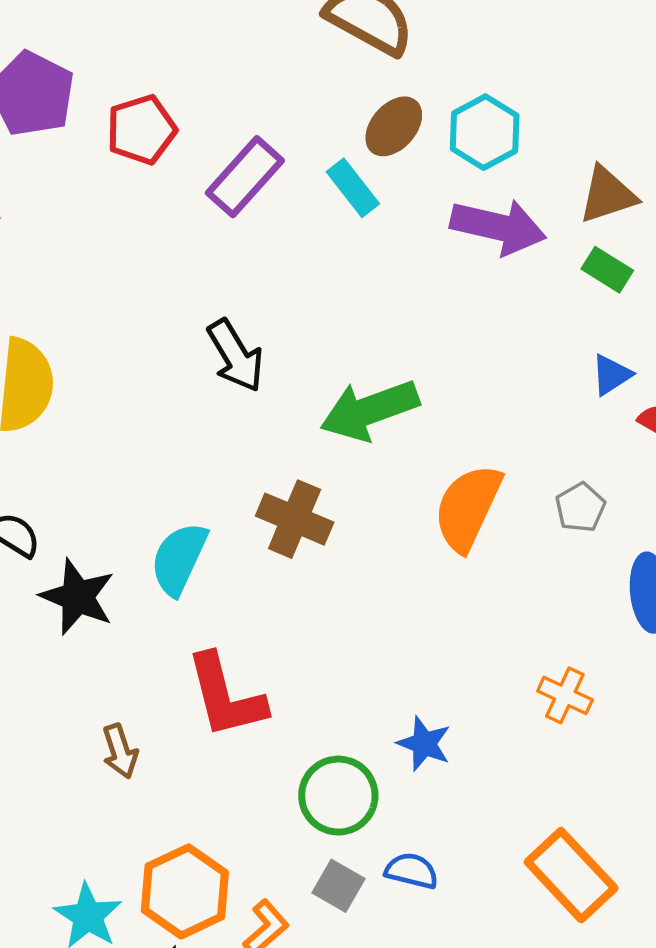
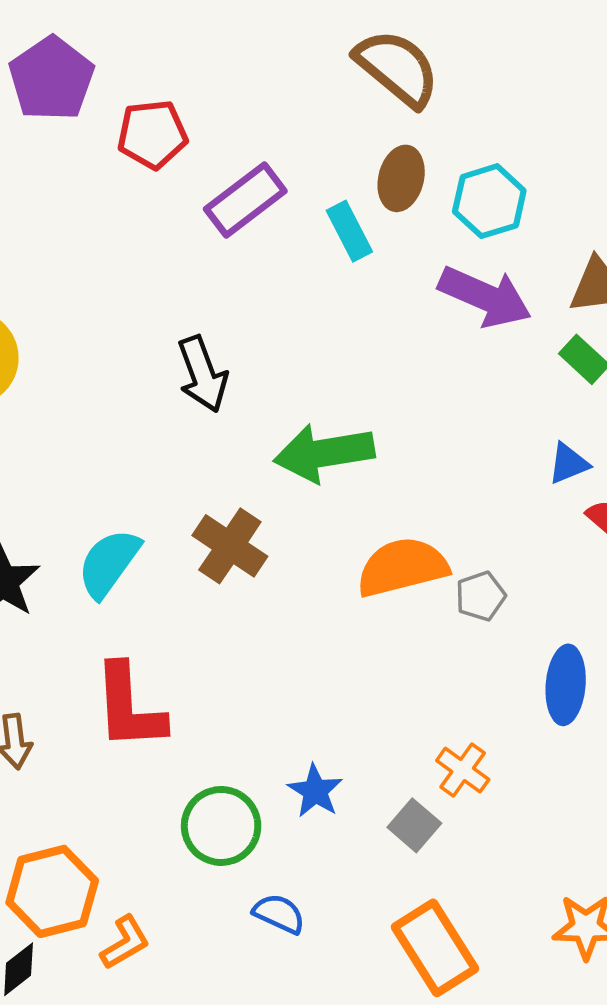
brown ellipse: (394, 126) -> (401, 178), turned -38
gray pentagon: (580, 507) -> (481, 596), moved
orange semicircle: (468, 508) -> (402, 567), turned 40
gray square: (338, 886) -> (414, 825), moved

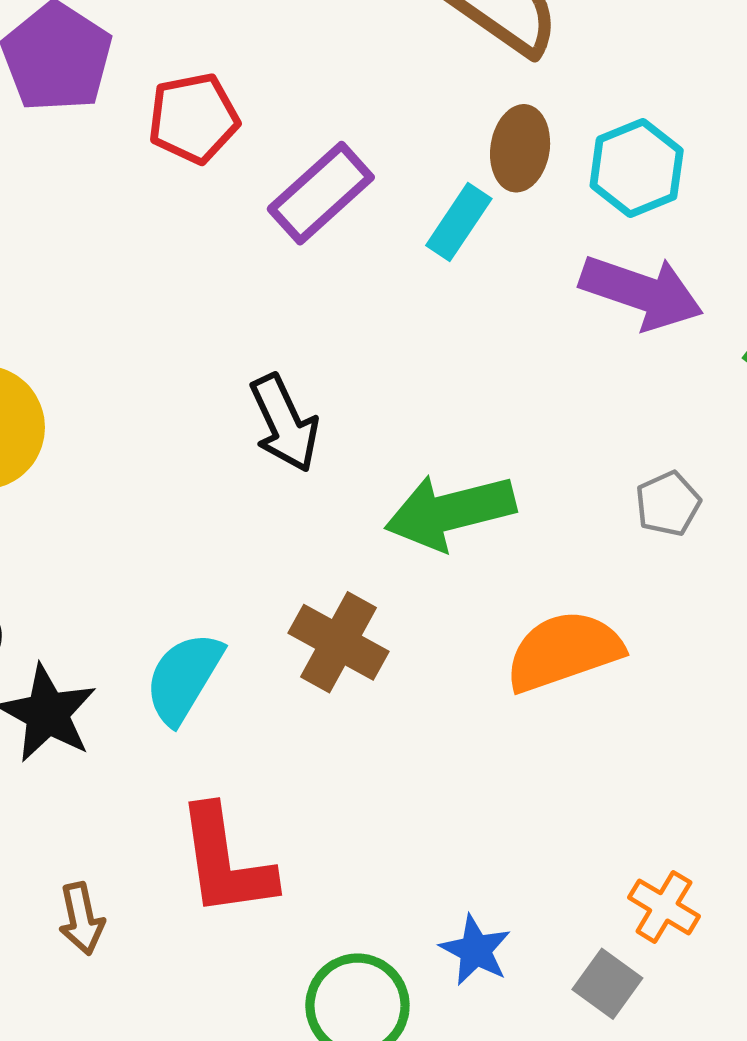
cyan rectangle: (349, 231) -> (459, 222), turned 66
gray pentagon: (481, 596) -> (668, 504), moved

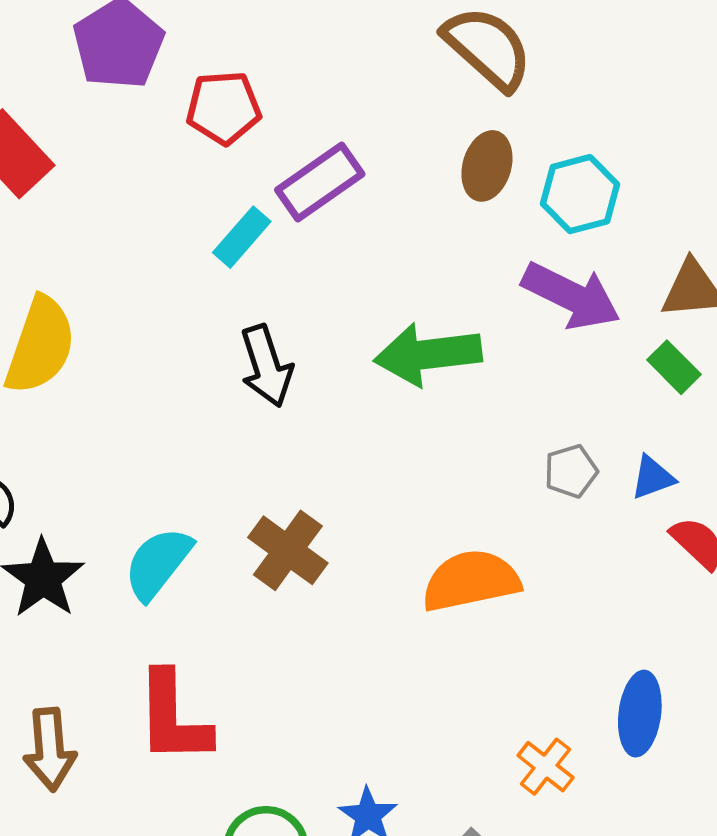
cyan rectangle: (459, 222) -> (242, 237), moved
green arrow: (450, 512) -> (428, 354), moved
orange cross: (664, 907) -> (546, 767), moved
brown arrow: (81, 919) -> (50, 749), size x1.4

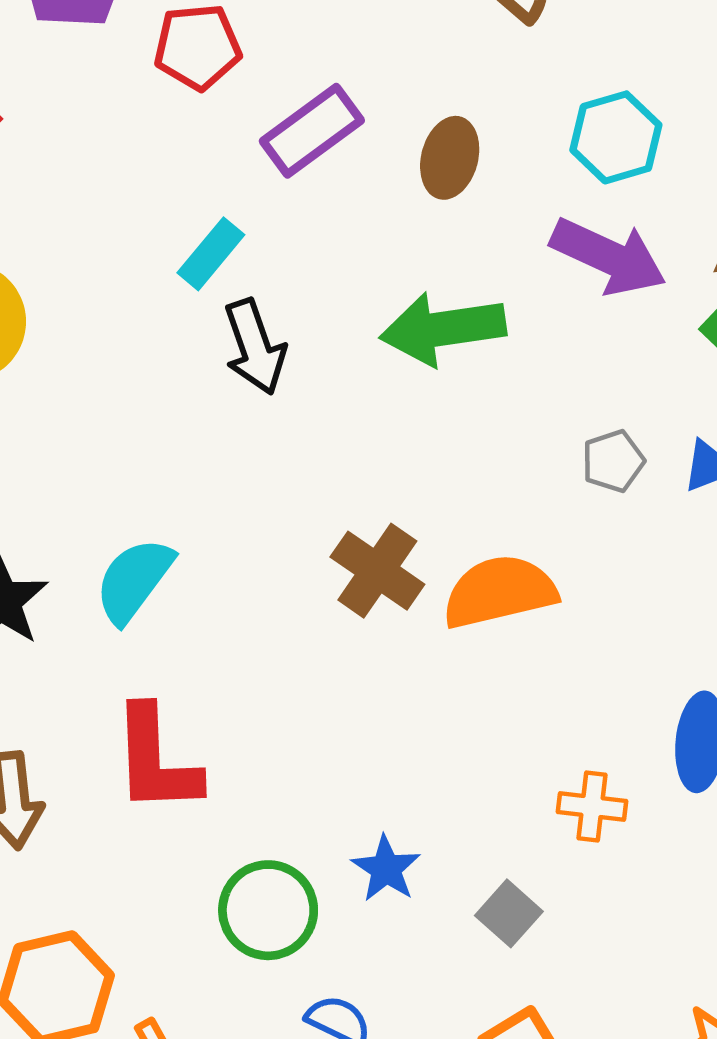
brown ellipse: (487, 166) -> (450, 158), moved
cyan rectangle: (242, 237) -> (211, 254), moved
brown cross: (288, 550) -> (377, 571), moved
orange cross: (546, 767) -> (592, 806), turned -30

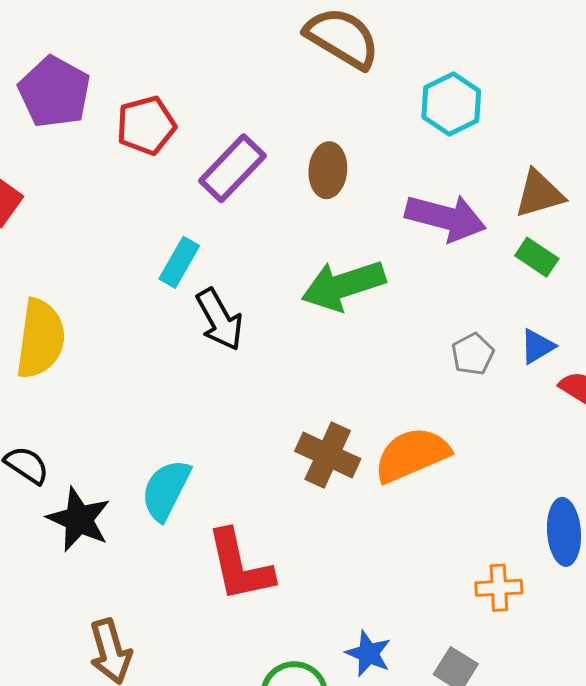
cyan hexagon: (616, 137) -> (451, 104), moved
red L-shape: (156, 760) -> (240, 566), moved

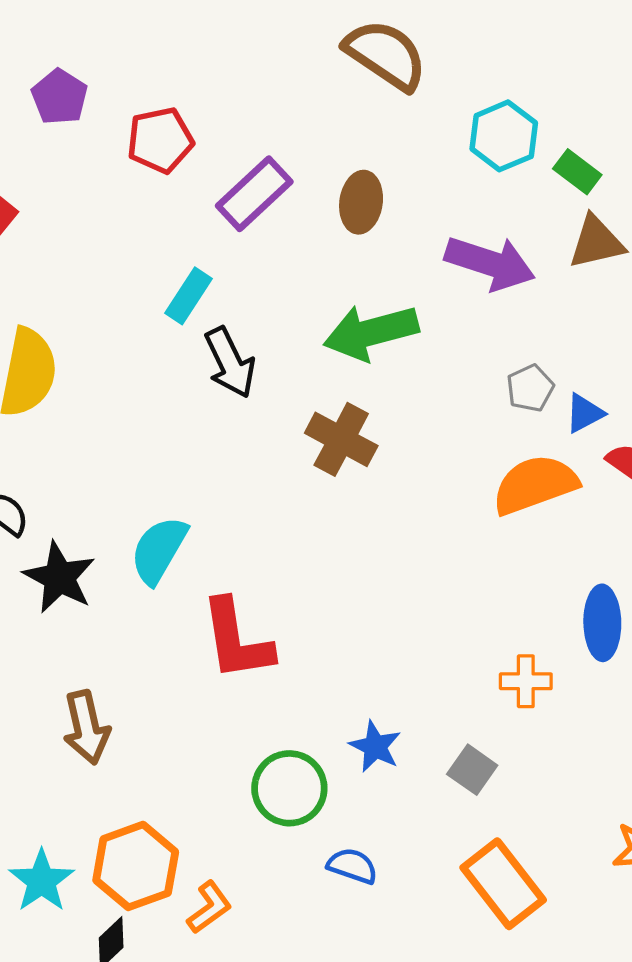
purple pentagon: (54, 92) -> (60, 97), size x0.7
green rectangle: (537, 257) -> (577, 172), moved
gray pentagon: (473, 354) -> (530, 388), moved
brown cross: (328, 455) -> (341, 439), moved
orange semicircle: (412, 455) -> (535, 485), moved

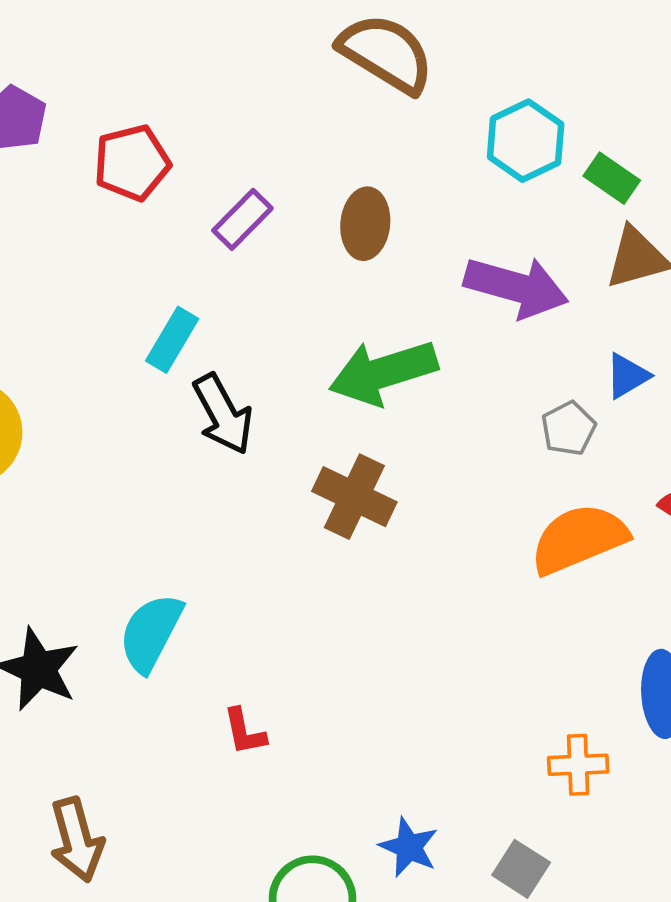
purple rectangle: (254, 194) -> (242, 219), size x0.7
blue triangle: (584, 413) -> (627, 376), moved
red L-shape: (237, 640) -> (244, 732), size x0.5

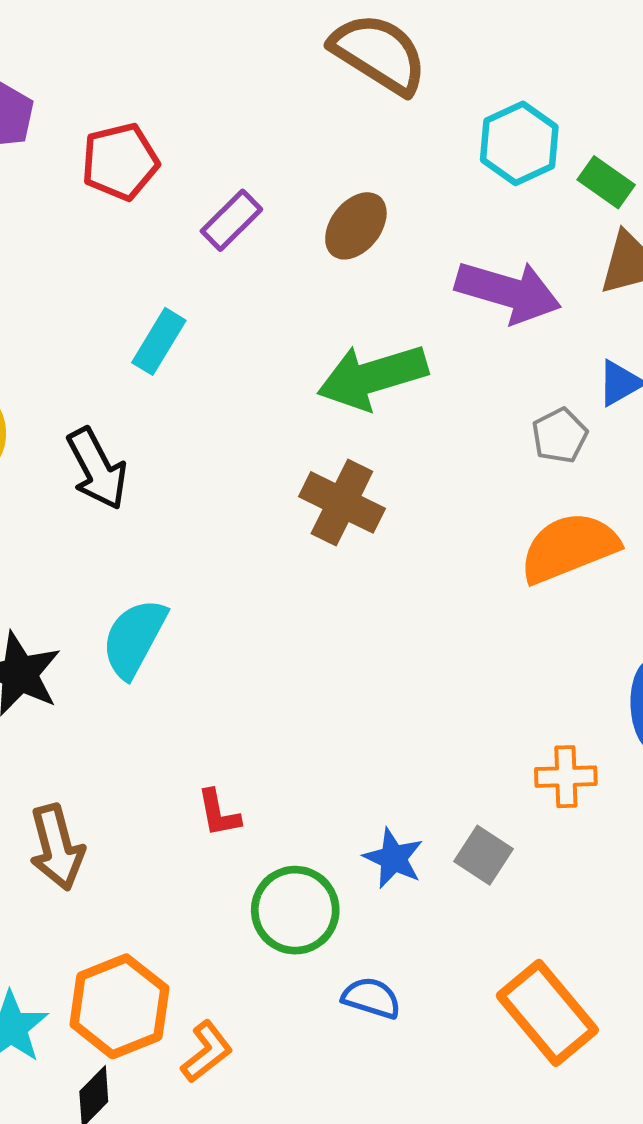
brown ellipse: (365, 224) -> (356, 226), turned 32
black arrow: (223, 414) -> (97, 469), moved
red L-shape: (244, 732) -> (219, 813), moved
gray square: (521, 869) -> (483, 855), moved

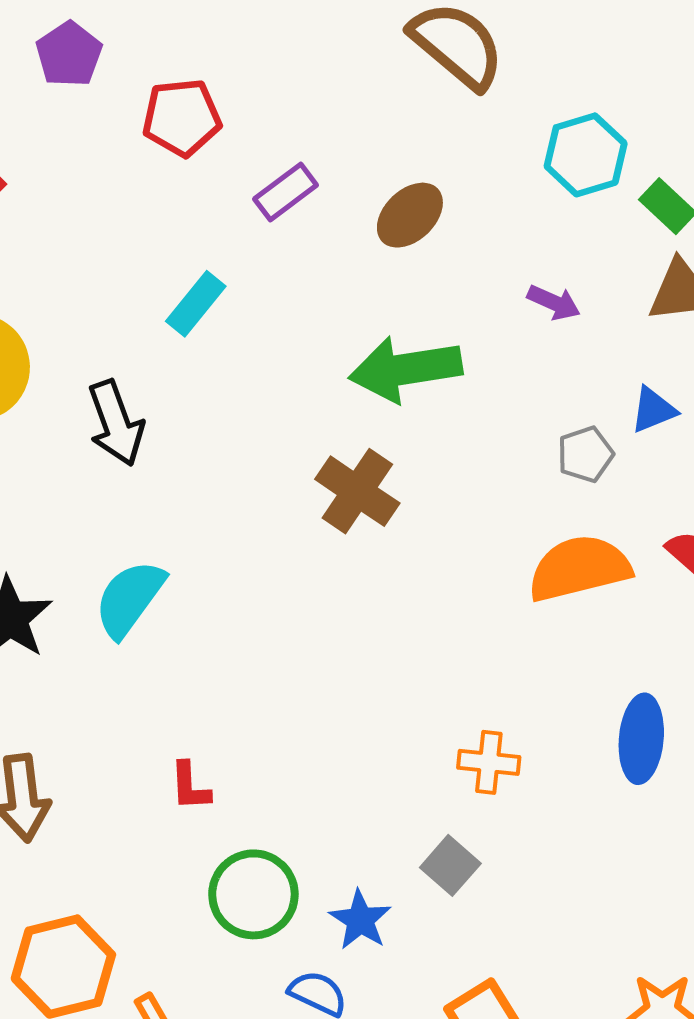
purple arrow: (508, 292) -> (554, 302), size x0.5
orange cross: (566, 777) -> (489, 762), moved
blue star: (393, 858) -> (360, 920), moved

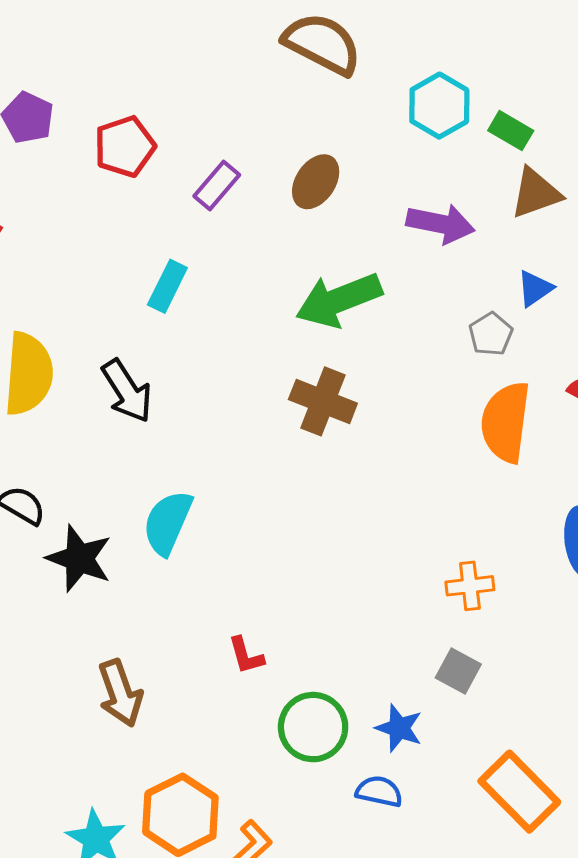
purple arrow: (554, 302) -> (440, 224), size x1.6
orange semicircle: (579, 568) -> (506, 422), turned -56

